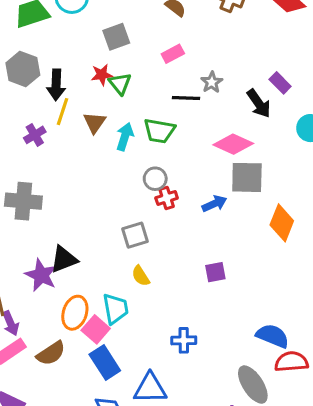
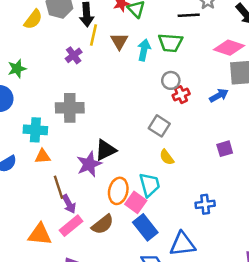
gray square: (135, 235) -> (159, 126), turned -35
purple star: (41, 275) -> (89, 164), turned 30

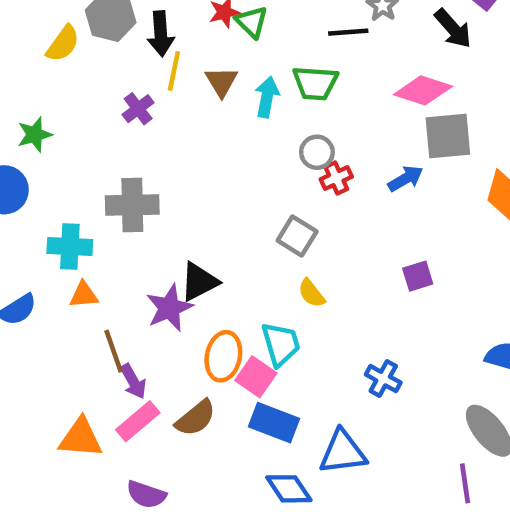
blue cross: (205, 204) -> (383, 379), turned 36
blue rectangle: (145, 227) -> (274, 423), turned -30

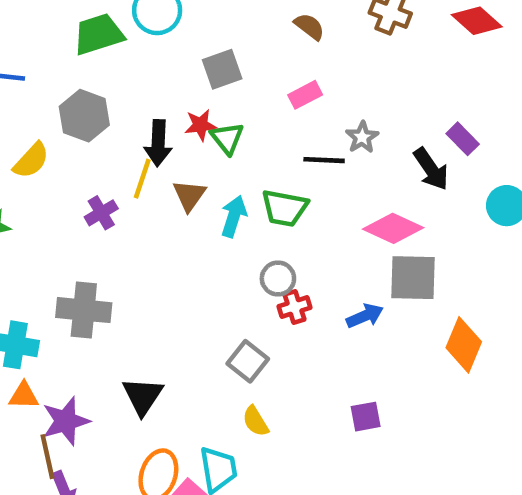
black arrow: (161, 34) -> (158, 143), moved
yellow semicircle: (63, 44) -> (31, 160), moved
black triangle: (199, 282) -> (143, 396), turned -36
purple star: (169, 308) -> (66, 421), moved

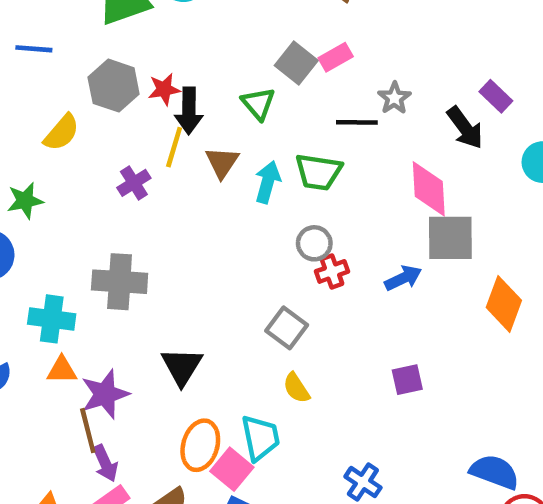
gray square: (222, 69) -> (296, 63), moved, turned -30
red star: (200, 125) -> (164, 89), moved
pink diamond: (393, 228) -> (429, 189), turned 64

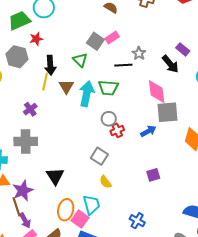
red star: (164, 89) -> (36, 39), moved
cyan arrow: (268, 182) -> (87, 94), size x1.4
purple cross: (134, 183) -> (30, 109), moved

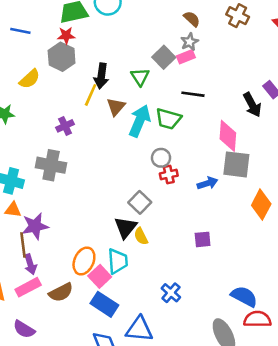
red star: (36, 39) -> (66, 35), moved
gray star: (139, 53) -> (190, 42), moved
black triangle: (55, 176) -> (125, 227), moved

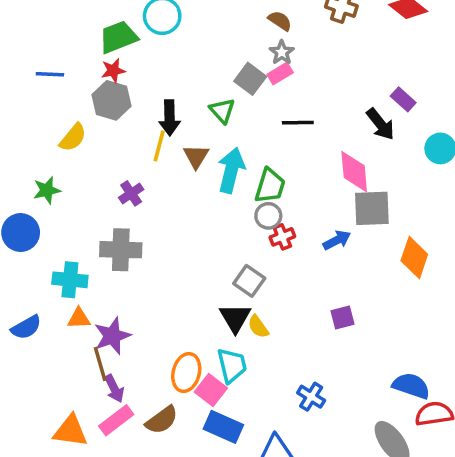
green trapezoid: (168, 119) -> (270, 186), moved, turned -80

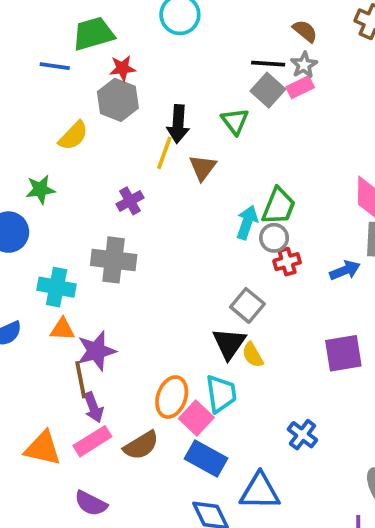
green trapezoid: (118, 37) -> (93, 34), moved
black line: (298, 123) -> (268, 64), moved
cyan arrow: (231, 170) -> (247, 222), moved, size x0.7
purple square: (342, 317) -> (343, 353), size x1.5

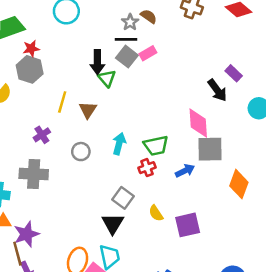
gray star: (304, 65) -> (130, 22), moved
black arrow: (178, 124) -> (97, 62), moved
green trapezoid: (279, 206) -> (156, 146), moved, turned 60
gray circle: (274, 238) -> (81, 152), moved
yellow semicircle: (253, 355) -> (156, 213), moved

